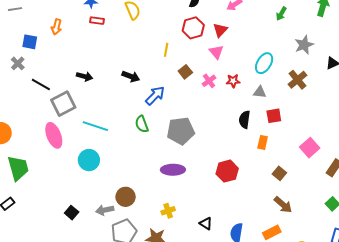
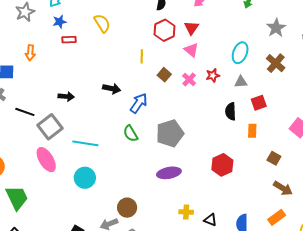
yellow cross: (168, 211) -> (186, 212), moved, turned 32

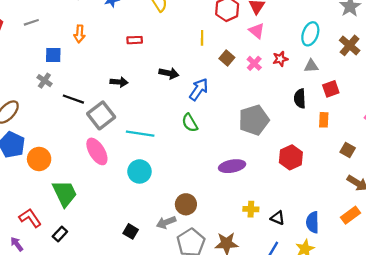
red rectangle: (69, 40) -> (135, 40), moved
gray pentagon: (170, 133) -> (254, 120), moved

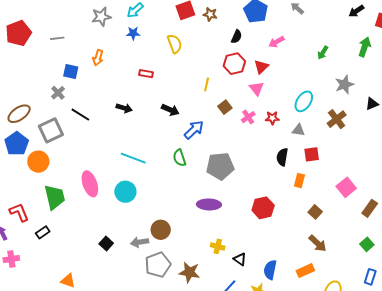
gray square: (101, 115) -> (51, 130), moved
gray pentagon: (254, 120) -> (220, 166), moved
pink ellipse: (97, 151) -> (90, 184), moved

